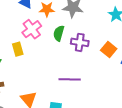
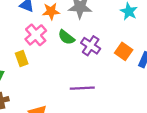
green semicircle: (59, 33) -> (66, 37), turned -63
purple cross: (80, 42) -> (91, 46), turned 30

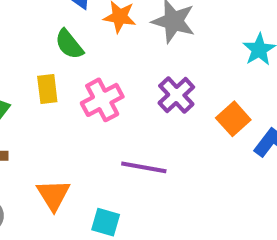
pink cross: (36, 35) -> (102, 100), moved
green semicircle: (66, 37) -> (69, 44), moved

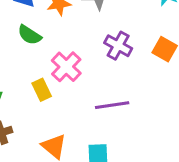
yellow rectangle: (47, 89) -> (42, 90), moved

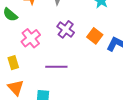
yellow rectangle: (42, 90) -> (13, 63), moved

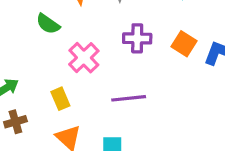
purple cross: (66, 29) -> (137, 38), turned -30

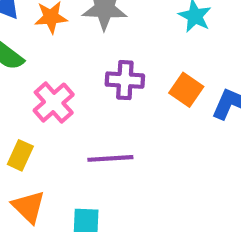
yellow rectangle: (60, 99) -> (20, 155), turned 45

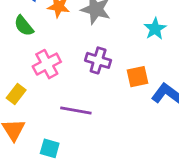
orange square: (186, 90) -> (137, 77), turned 30

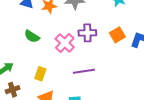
green semicircle: (24, 26) -> (32, 36), moved
pink cross: (47, 64) -> (65, 43), moved

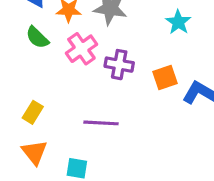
green semicircle: (32, 36) -> (37, 37), moved
pink cross: (65, 43) -> (81, 49), moved

